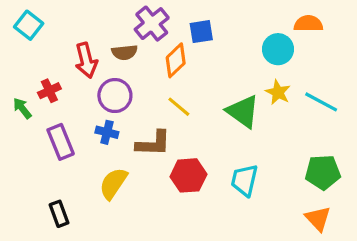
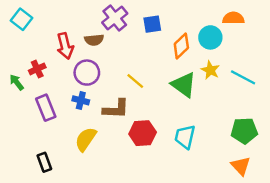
orange diamond: (176, 60) -> (181, 46), moved

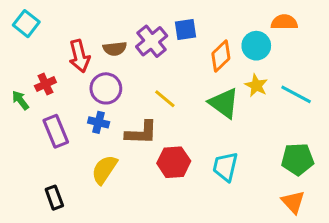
purple cross: (115, 18) -> (152, 41), moved

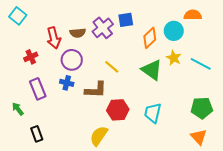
green arrow: (20, 100) -> (18, 109), moved
yellow semicircle: (104, 170) -> (99, 136), moved

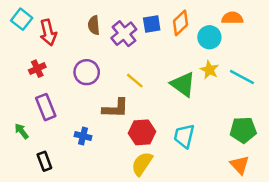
brown semicircle: (78, 33) -> (94, 25), moved, turned 91
red arrow: (54, 38) -> (48, 32), moved
orange diamond: (150, 38) -> (181, 23), moved
blue cross: (67, 83) -> (83, 136), moved
yellow semicircle: (99, 136) -> (142, 164), moved

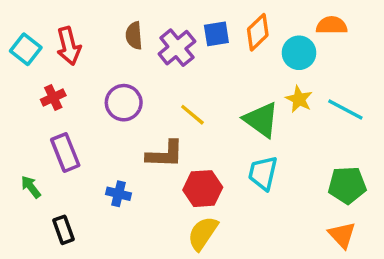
cyan square: (22, 19) -> (26, 49), moved
cyan trapezoid: (184, 136) -> (263, 173), moved

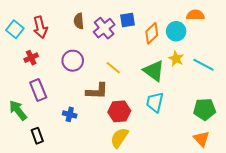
orange diamond: (258, 32) -> (152, 33), moved
green arrow: (31, 187) -> (18, 110), size x1.5

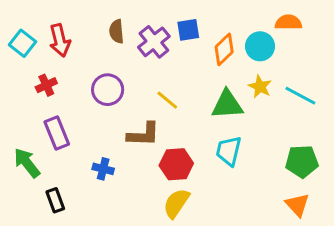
green triangle: (154, 71) -> (227, 105), turned -40

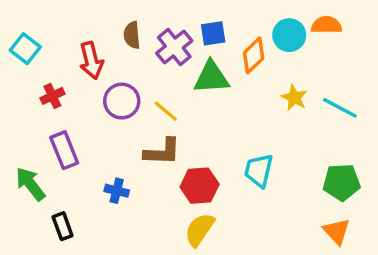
red arrow: (60, 40) -> (91, 60), moved
cyan circle: (260, 46) -> (289, 35), moved
yellow line: (167, 100) -> (166, 111), moved
green triangle: (227, 105) -> (211, 77), moved

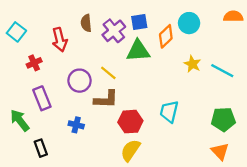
orange semicircle: (326, 25) -> (233, 16), moved
purple circle: (122, 101) -> (80, 81), moved

